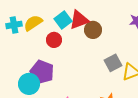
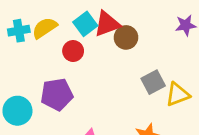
purple pentagon: (42, 72) -> (57, 94), turned -30
cyan circle: (29, 84) -> (17, 111), moved

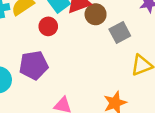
gray square: (153, 82) -> (120, 32), moved

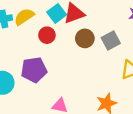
brown circle: (96, 14) -> (85, 38), moved

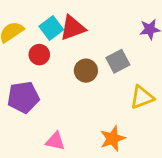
brown circle: (85, 38) -> (86, 71), moved

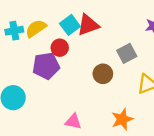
brown circle: (86, 71) -> (103, 74), moved
purple pentagon: (23, 97) -> (46, 66), moved

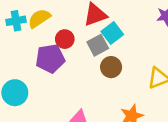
cyan square: (70, 25) -> (112, 33), moved
gray square: (127, 53) -> (98, 45), moved

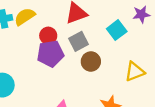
cyan square: (112, 33) -> (117, 30), moved
purple pentagon: (50, 59) -> (50, 54), moved

